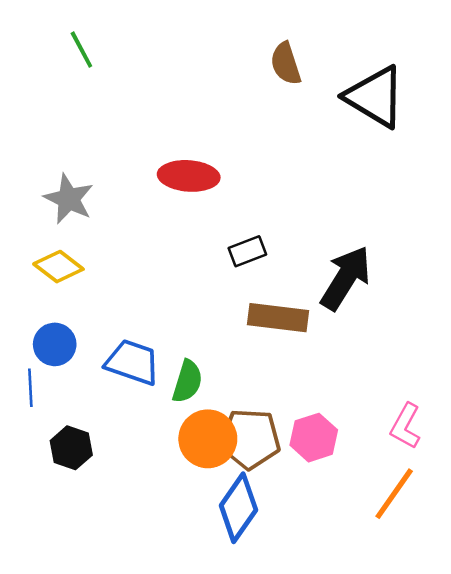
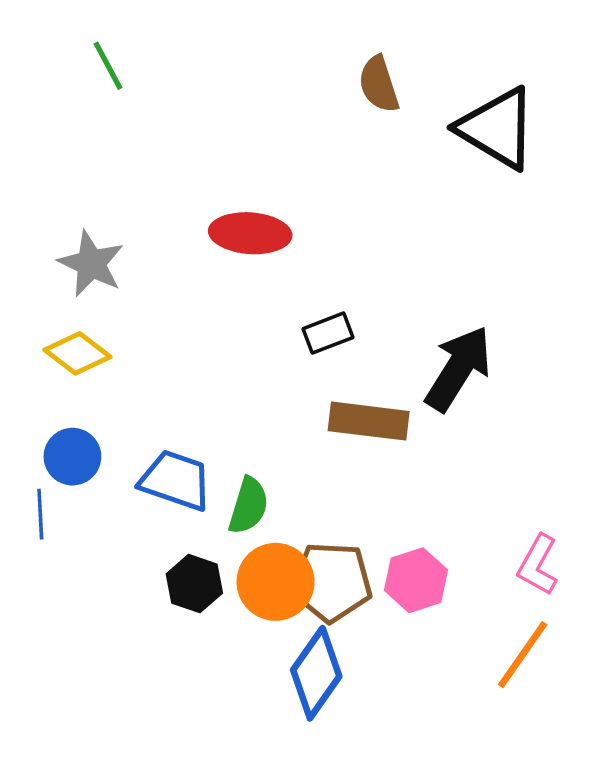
black hexagon: (71, 448) -> (194, 584), moved

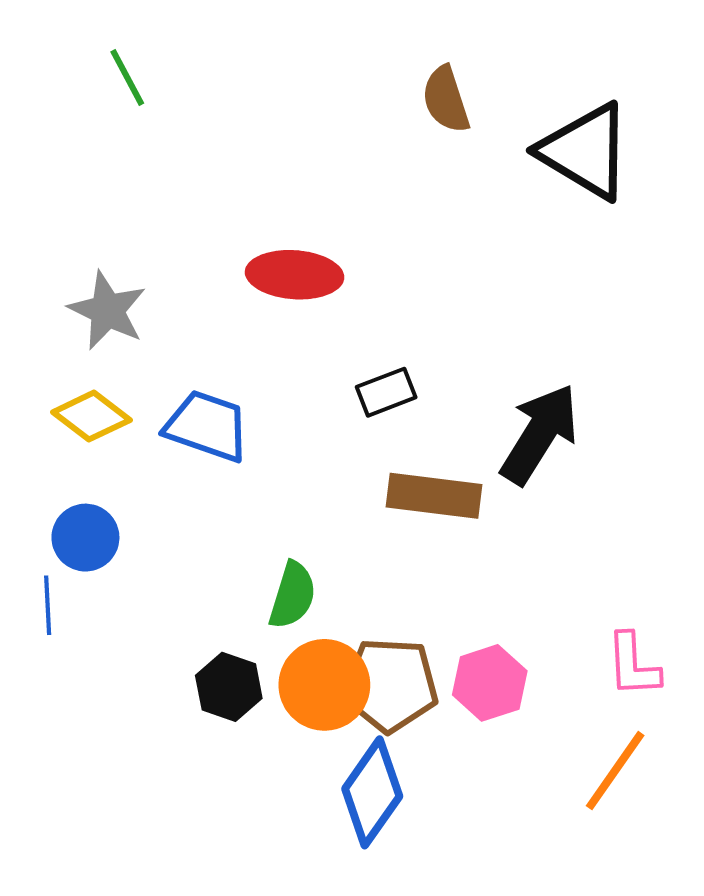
blue trapezoid: (176, 480) -> (207, 426), moved
pink L-shape: (538, 565) -> (633, 665), turned -32

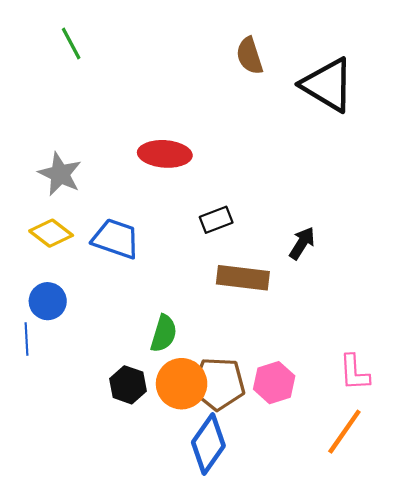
black arrow: (539, 434) -> (302, 243), size x0.6

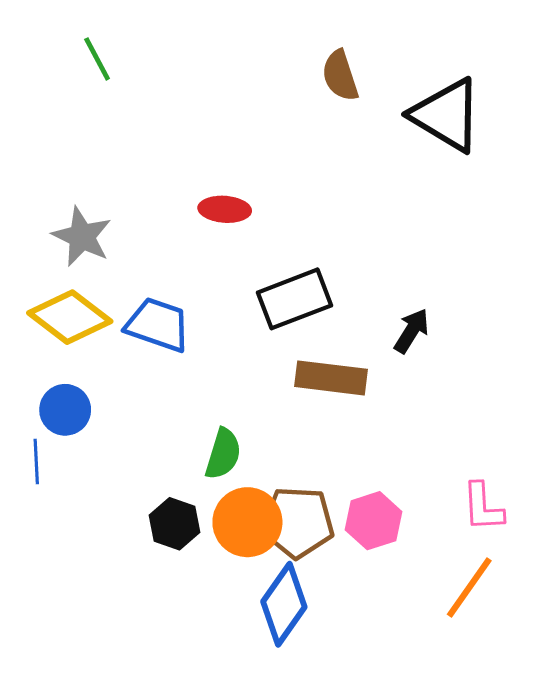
red ellipse: (165, 154) -> (225, 209), size x0.7
black rectangle: (216, 220) -> (295, 299), size x1.6
yellow diamond: (51, 233) -> (70, 317), size x1.4

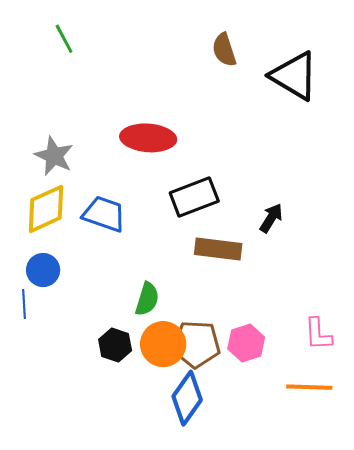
red ellipse: (225, 209) -> (148, 138), size x1.6
yellow diamond: (70, 317) -> (46, 209), turned -62
orange line: (469, 588) -> (309, 387), turned 57

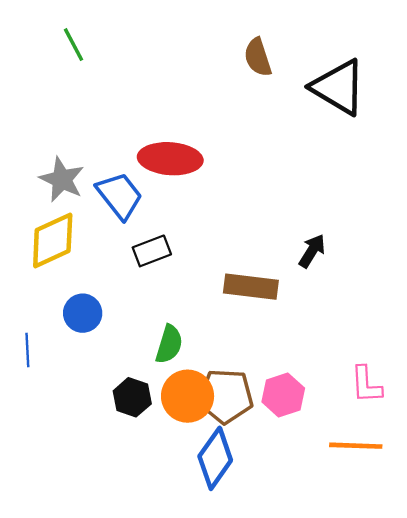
black rectangle: (194, 197) -> (152, 251), moved, size x0.7
blue trapezoid: (104, 214) -> (120, 196), moved, turned 33
blue circle: (43, 270) -> (83, 313), moved

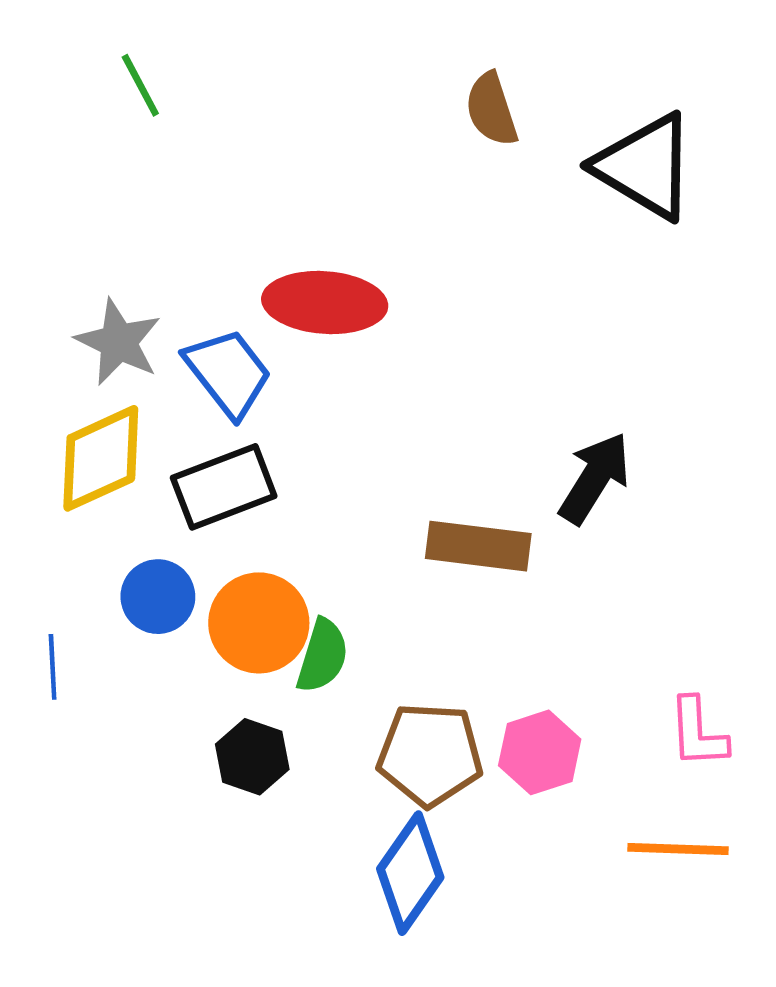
black rectangle: (152, 251) -> (224, 487), moved, size x1.4
black arrow: (312, 251) -> (595, 478), size x1.4
orange circle: (188, 396) -> (259, 623), moved

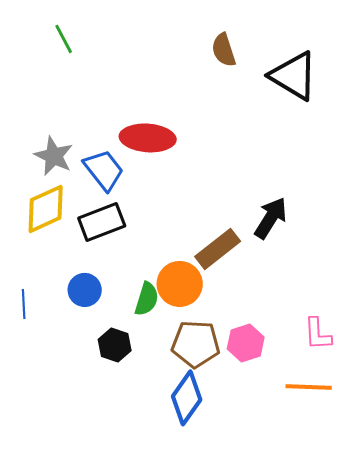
brown rectangle: (478, 546) -> (218, 249), turned -45
blue circle: (158, 597) -> (85, 290), moved
orange circle: (259, 623) -> (180, 284), moved

